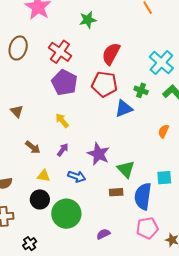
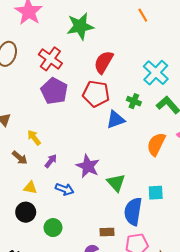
green star: (88, 20) -> (80, 26), size x1.5
yellow arrow: (62, 121) -> (34, 138), moved
orange semicircle: (163, 131) -> (156, 144), size x1.6
brown rectangle: (116, 192) -> (107, 232), moved
green circle: (66, 214) -> (53, 228), size x0.6

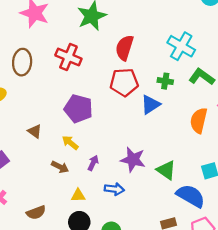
purple pentagon: (54, 91) -> (78, 109), moved
blue semicircle: (133, 211) -> (191, 196), turned 124

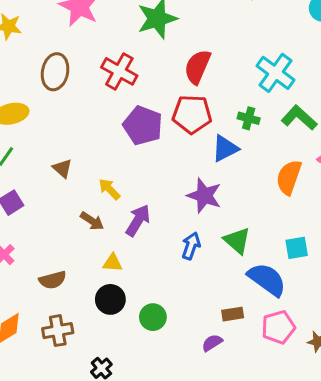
purple pentagon: (78, 109) -> (143, 125), moved
purple star: (133, 160) -> (204, 196), moved
purple arrow: (93, 163) -> (138, 220), size x1.5
blue arrow: (114, 189) -> (191, 246), moved, turned -84

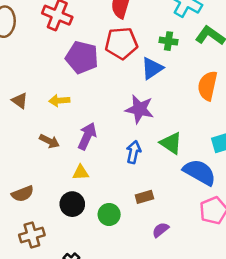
yellow arrow: (109, 189) -> (59, 101), moved, turned -42
yellow triangle: (113, 263) -> (81, 173), moved
brown rectangle: (233, 314) -> (144, 197), moved

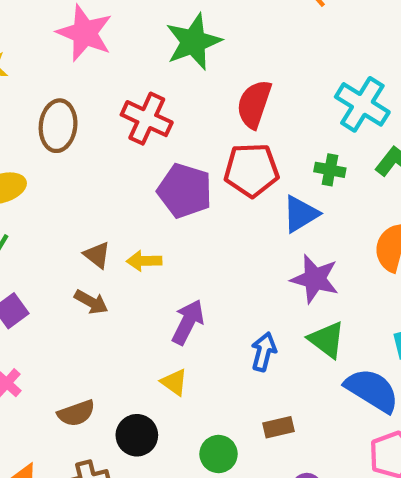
brown triangle: (20, 101) -> (97, 255), moved
purple star: (139, 109) -> (315, 279), moved
brown arrow: (49, 141) -> (91, 302), moved
yellow triangle: (81, 173) -> (174, 382), turned 36
black circle: (72, 204) -> (137, 435), moved

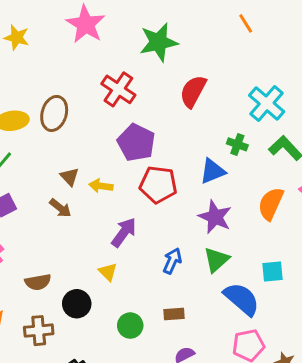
brown ellipse: (58, 126) -> (54, 113), moved
red pentagon: (251, 170) -> (158, 185), moved
green triangle: (327, 340) -> (216, 260), turned 32

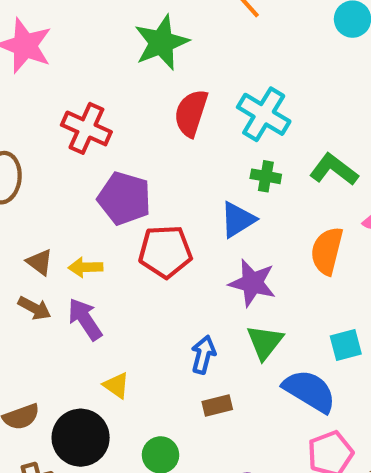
green star: (159, 42) -> (161, 42), moved
cyan cross: (267, 103) -> (264, 114), moved
purple arrow: (124, 232) -> (85, 319), moved, turned -60
black circle: (77, 304) -> (81, 438), size x1.4
brown rectangle: (174, 314) -> (217, 405), moved

